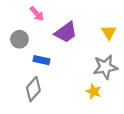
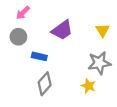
pink arrow: (37, 14) -> (23, 13), moved, turned 88
gray diamond: (33, 89) -> (45, 84), moved

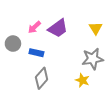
pink arrow: (23, 13) -> (34, 27), moved
gray circle: (18, 37) -> (13, 44), moved

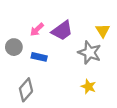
gray star: (93, 59) -> (90, 53), moved, turned 30
gray diamond: (42, 78) -> (26, 90), moved

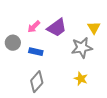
gray star: (90, 53) -> (82, 48), turned -30
gray diamond: (26, 90) -> (37, 82), moved

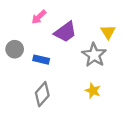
pink arrow: (34, 27) -> (39, 17), moved
gray star: (82, 48) -> (94, 55), turned -30

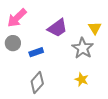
pink arrow: (39, 17) -> (17, 18), moved, size x1.5
blue rectangle: (41, 60) -> (36, 52), turned -32

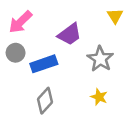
yellow triangle: (95, 28) -> (115, 16), moved
blue rectangle: (36, 52) -> (44, 64), size x1.5

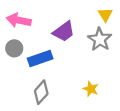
pink arrow: (20, 22) -> (19, 20), turned 55
gray star: (100, 59) -> (100, 39), moved

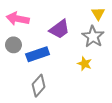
yellow star: (91, 89) -> (85, 64), moved

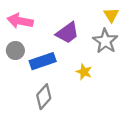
yellow star: (85, 64) -> (84, 72), moved

